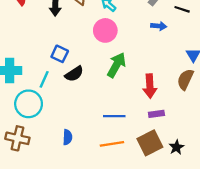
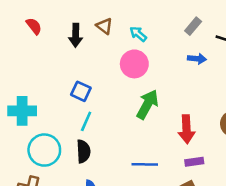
black semicircle: (74, 74) -> (83, 151), moved, turned -60
cyan line: (44, 79) -> (86, 121), moved

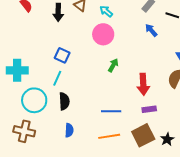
blue arrow: (197, 59) -> (151, 30), turned -136
green arrow: (147, 104) -> (113, 65), size x0.6
cyan line: (86, 121) -> (57, 78), moved

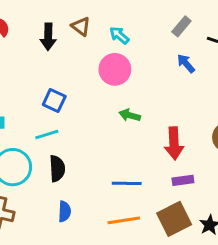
green arrow: (113, 65) -> (130, 115), turned -104
cyan line: (57, 78) -> (47, 135), turned 49

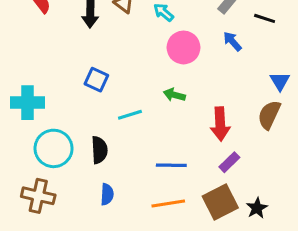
pink circle: (115, 69) -> (183, 47), moved
cyan line: (47, 135) -> (130, 115), moved
purple rectangle: (183, 180) -> (229, 162), turned -36

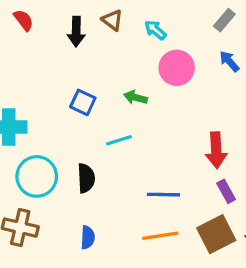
green arrow: (174, 95) -> (135, 97), moved
purple rectangle: (229, 162) -> (226, 191), turned -75
blue semicircle: (107, 194) -> (88, 237), moved

